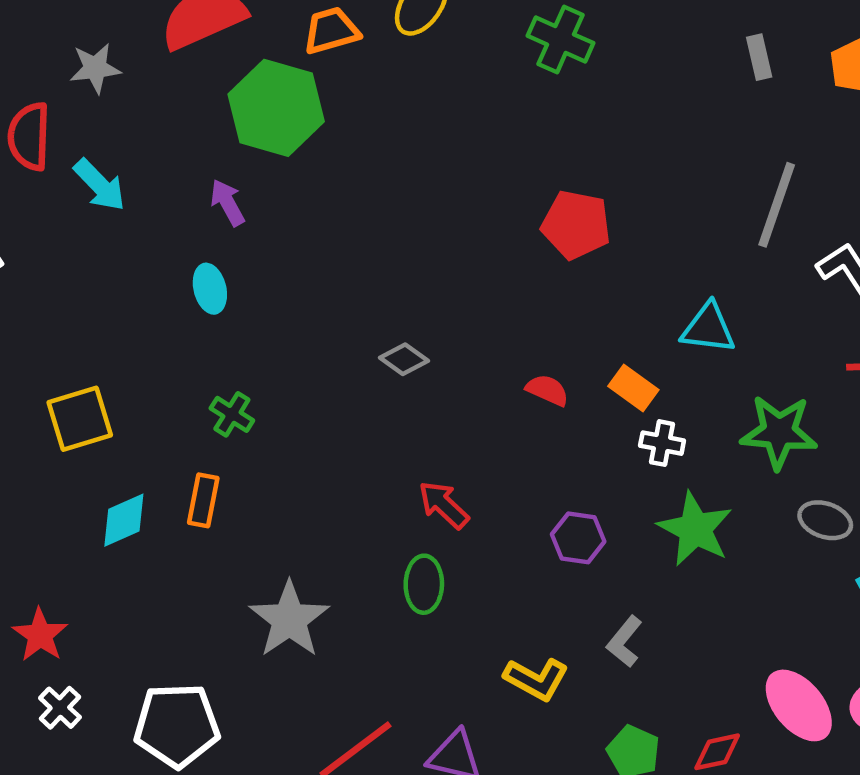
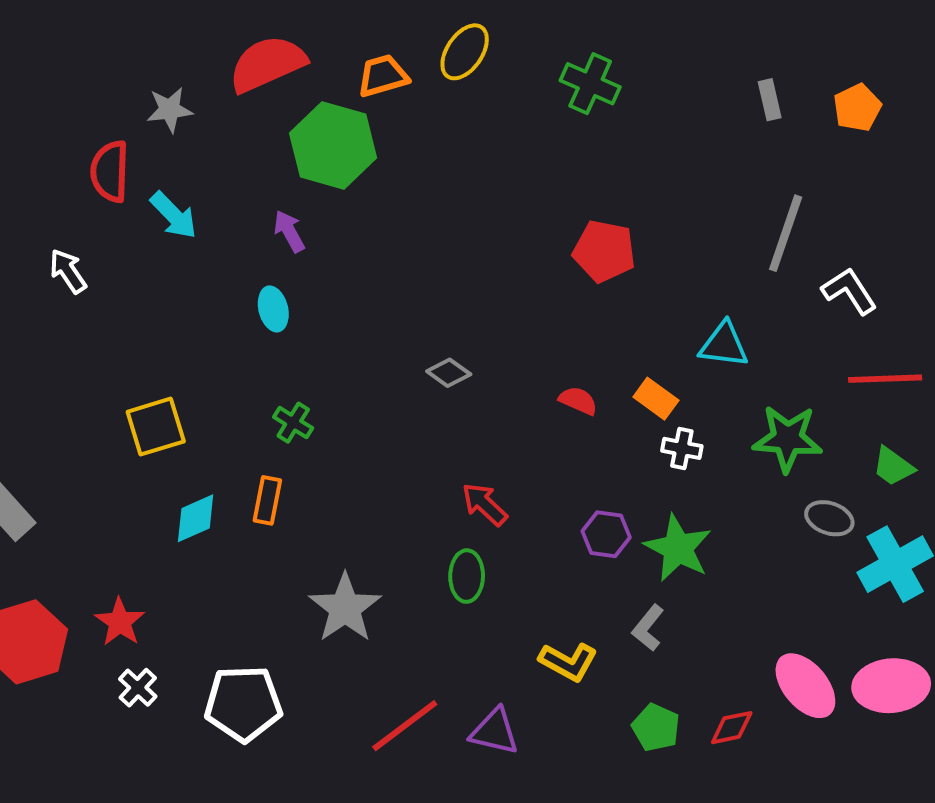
green star: (695, 529) -> (678, 548), moved

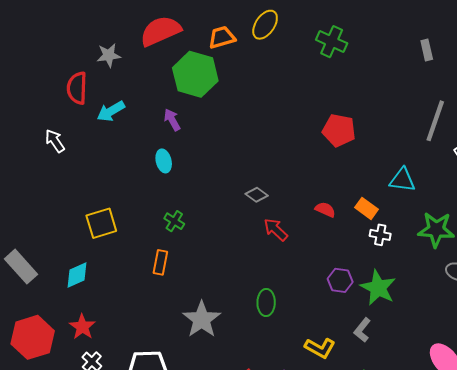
cyan arrow: (174, 215) -> (111, 111), turned 104
red arrow: (485, 504) -> (276, 230), moved
cyan diamond: (196, 518) -> (77, 275), moved

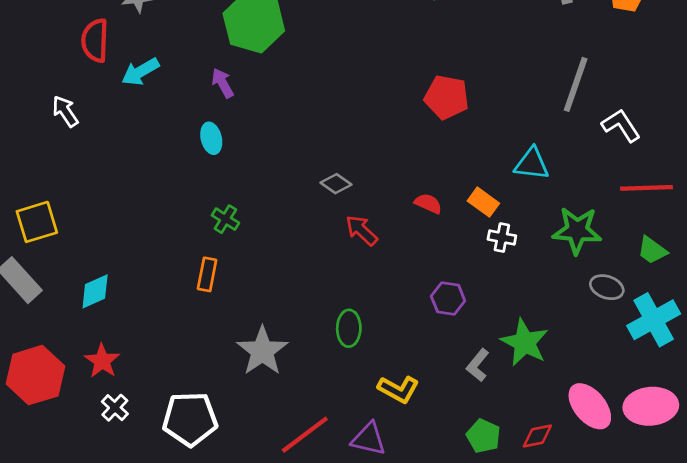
yellow square: (101, 223) -> (37, 222), moved
green star: (378, 288) -> (525, 342), moved
yellow L-shape: (320, 348) -> (398, 389), moved

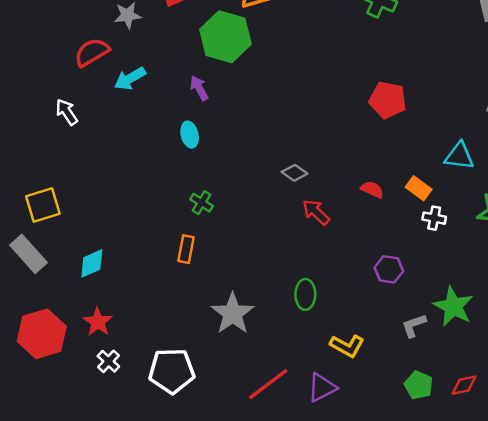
red semicircle: (95, 40) -> (92, 52), turned 57
gray L-shape: (478, 365) -> (414, 325), turned 32
purple triangle: (369, 439) -> (322, 388), turned -40

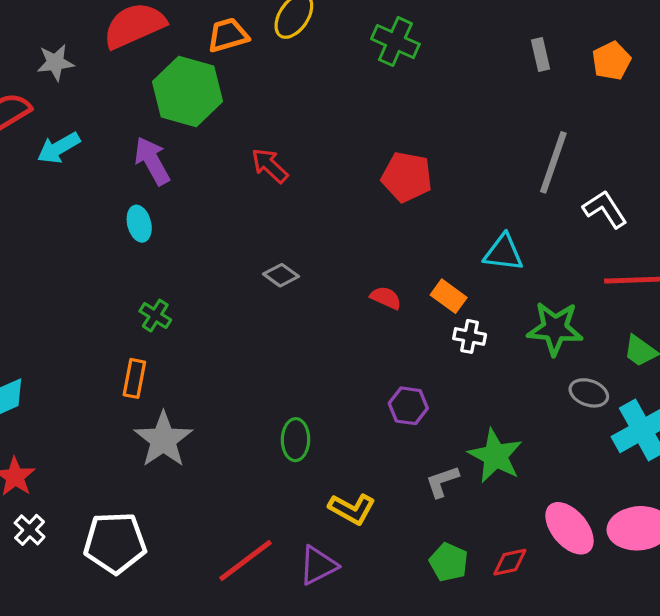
purple arrow: (199, 88) -> (152, 161), size x1.4
red arrow: (316, 212) -> (270, 166), moved
gray star: (233, 314) -> (163, 440), moved

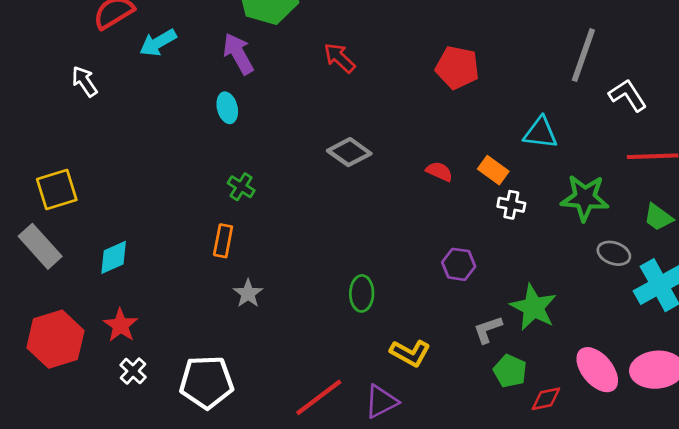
gray diamond: (281, 275) -> (349, 152), size x1.4
gray star: (163, 440) -> (248, 293), size x0.6
green pentagon: (449, 562) -> (510, 371), moved

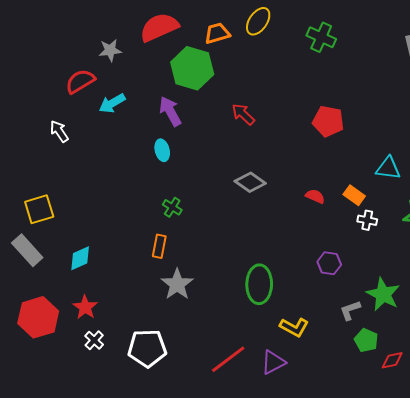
gray star: (248, 293) -> (177, 284), size x1.5
green ellipse: (362, 293) -> (259, 284), size x1.5

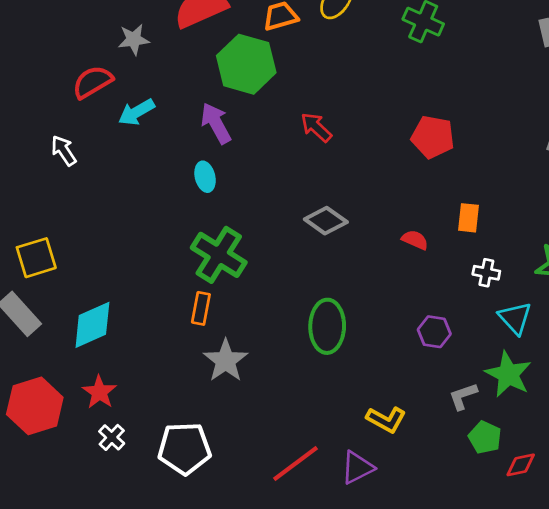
cyan triangle: (388, 168) -> (515, 318), moved, turned 40
orange rectangle: (354, 195) -> (469, 218), moved, turned 60
green cross: (172, 207) -> (219, 255), size x2.0
cyan diamond: (80, 258) -> (92, 325), size x1.4
green ellipse: (259, 284) -> (327, 326), moved

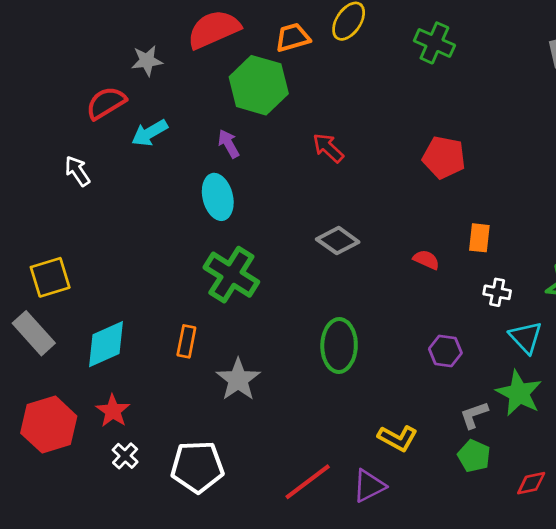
purple arrow: (216, 123) -> (229, 144), size x0.7
cyan ellipse: (205, 177) -> (218, 197), size x1.5
orange rectangle: (201, 308) -> (186, 341), moved
green pentagon: (485, 437) -> (474, 456), moved

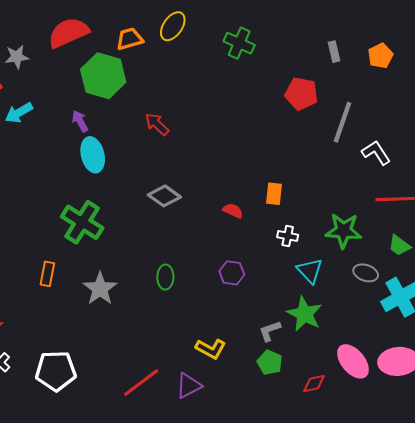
red pentagon: (444, 157) -> (301, 94), moved
cyan ellipse: (218, 197) -> (93, 155), moved
green ellipse: (339, 345) -> (165, 277), size x0.6
purple hexagon: (445, 351) -> (232, 273), moved
gray star: (238, 380) -> (100, 289), moved

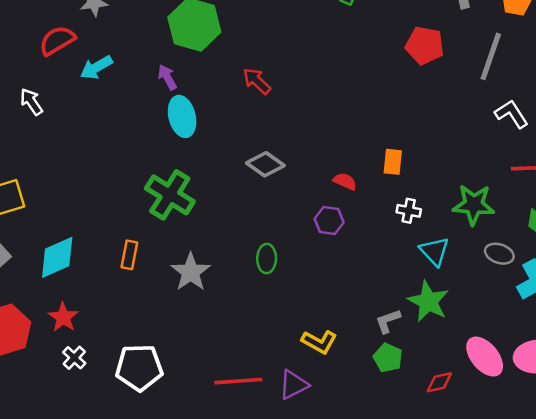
gray line: (342, 122) -> (491, 56), moved
purple hexagon: (232, 273) -> (329, 221), moved
red line: (141, 382) -> (238, 381), turned 33

